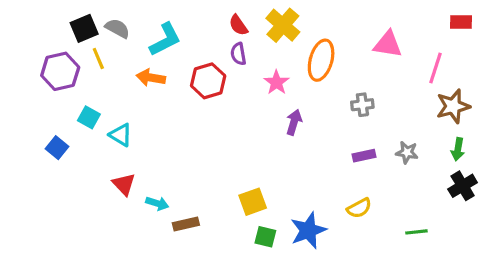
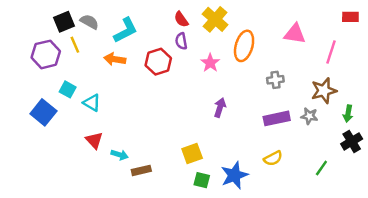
brown star: (453, 106) -> (324, 91), moved
purple arrow: (294, 122) -> (220, 108), moved
blue square: (57, 148) -> (43, 112), size x1.5
purple rectangle: (364, 156) -> (277, 118), size x1.5
green line: (416, 232) -> (321, 168), moved, turned -49

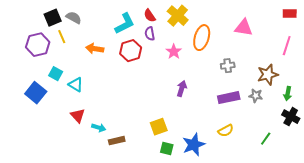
cyan L-shape: (126, 30) -> (125, 24), moved
pink line: (331, 52) -> (287, 46), moved
black cross: (352, 141) -> (291, 117), turned -30

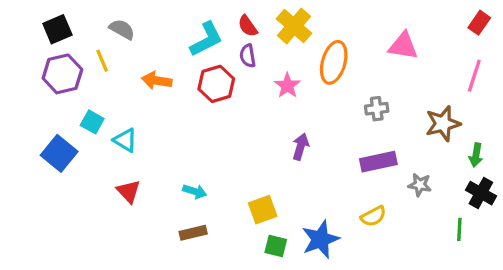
red rectangle: (290, 14) -> (479, 23), turned -56
black square: (53, 18) -> (57, 29), moved
gray star: (256, 96) -> (420, 185), moved
cyan arrow: (99, 128) -> (195, 191), moved
green line: (266, 139) -> (459, 229), moved, turned -32

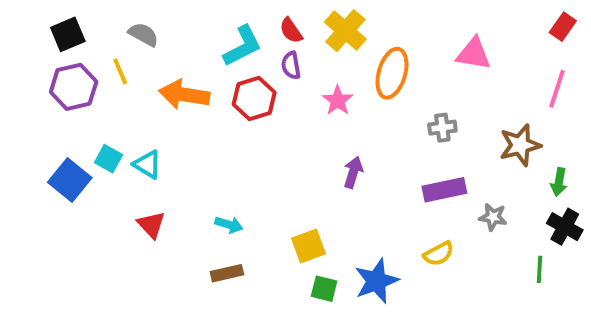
orange arrow: (157, 81) -> (184, 95), size x1.4
cyan square: (92, 122) -> (109, 159), moved

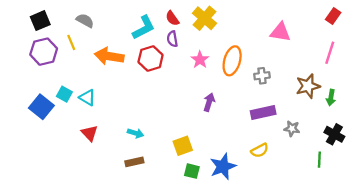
orange ellipse: (392, 73) -> (232, 61), moved
green arrow: (559, 182) -> (331, 98), moved

